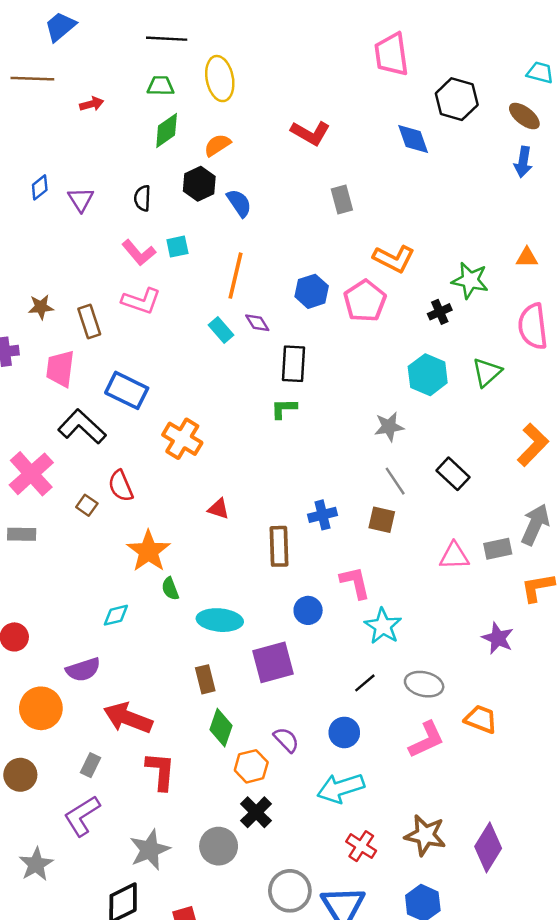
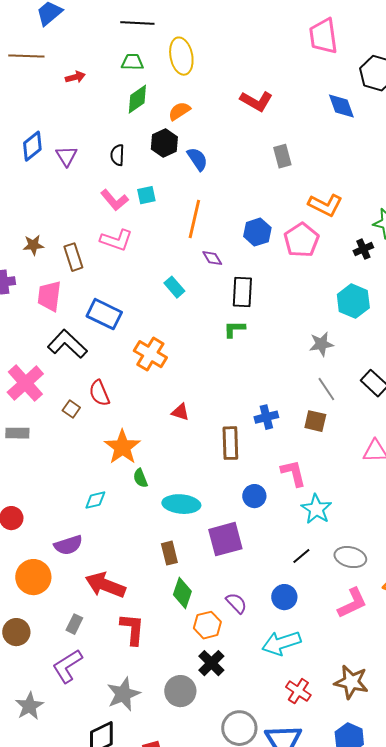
blue diamond: (40, 187) -> (32, 146), size x1.4
cyan rectangle: (221, 330) -> (174, 287), moved

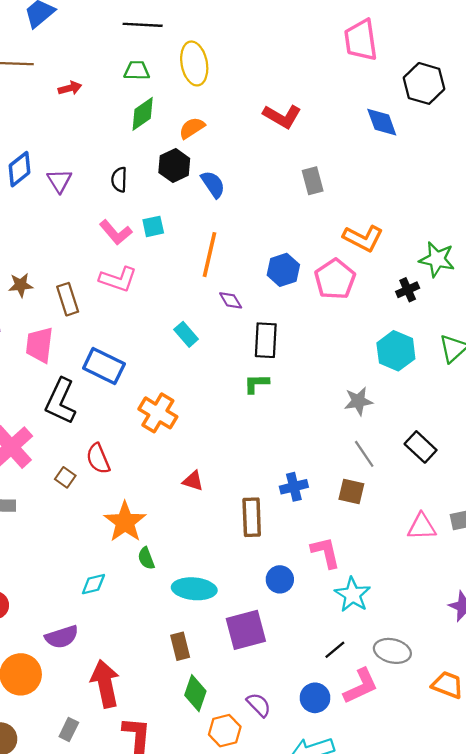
black L-shape: (67, 344) -> (61, 401), turned -108
red arrow: (105, 585) -> (105, 684), turned 57
pink L-shape: (352, 603) -> (361, 686), moved

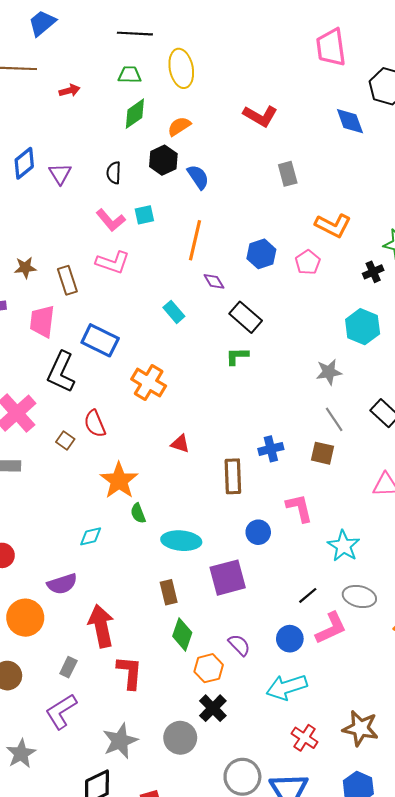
pink pentagon: (335, 279) -> (308, 262), size x0.7
black rectangle: (266, 340) -> (246, 317), turned -52
cyan star: (353, 595) -> (344, 546), moved

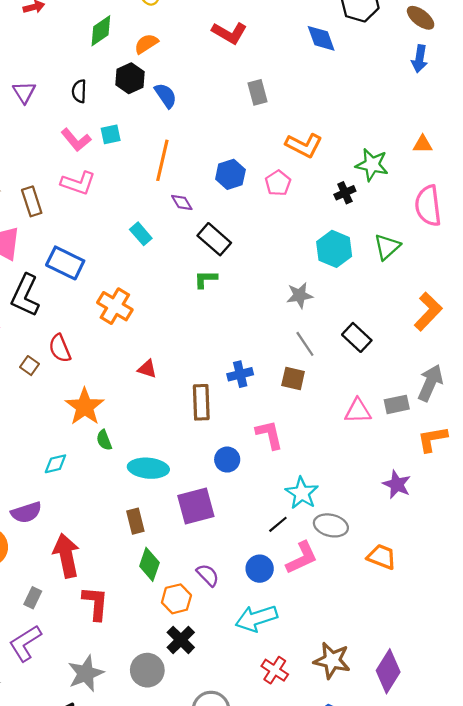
cyan star: (344, 546) -> (302, 493), moved

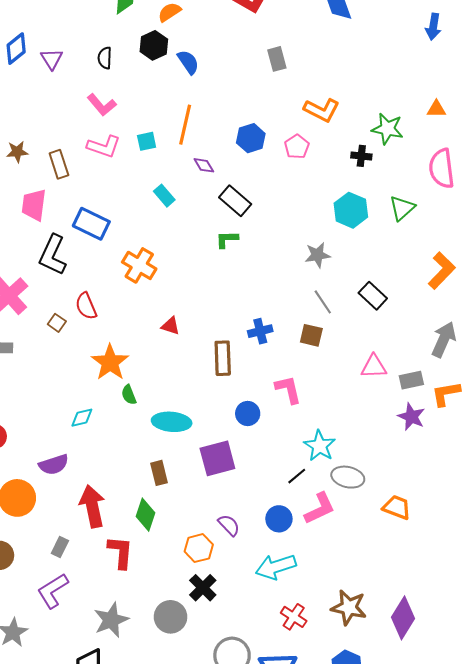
cyan square: (111, 134) -> (147, 141), moved
black cross: (345, 193) -> (361, 156), turned 30
gray rectangle: (397, 404) -> (411, 380), moved
purple star: (397, 484) -> (411, 417), moved
green diamond: (149, 564) -> (145, 515), moved

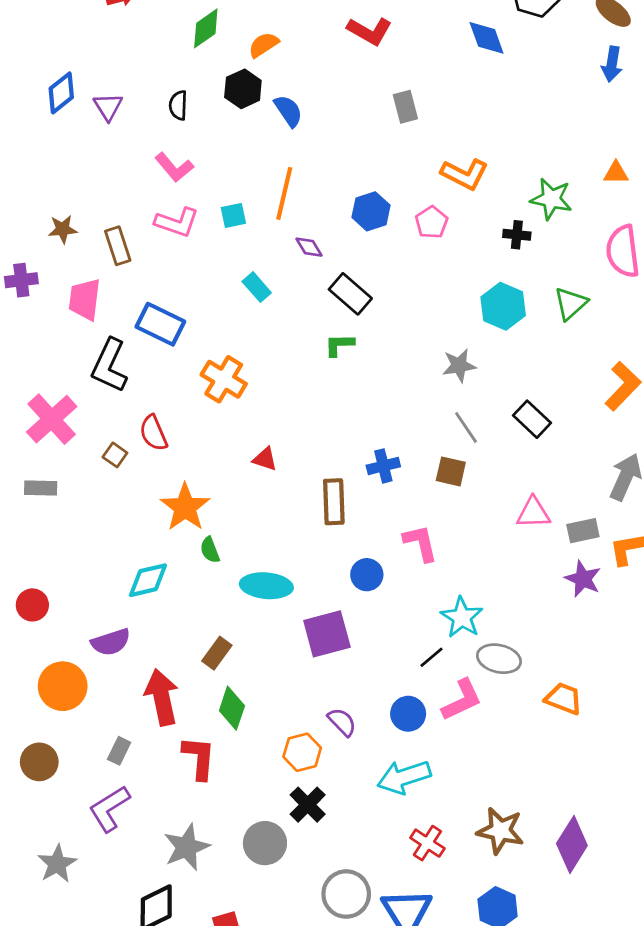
cyan diamond: (82, 418) -> (148, 580), size x1.4
brown rectangle: (159, 473) -> (217, 653), moved, turned 50

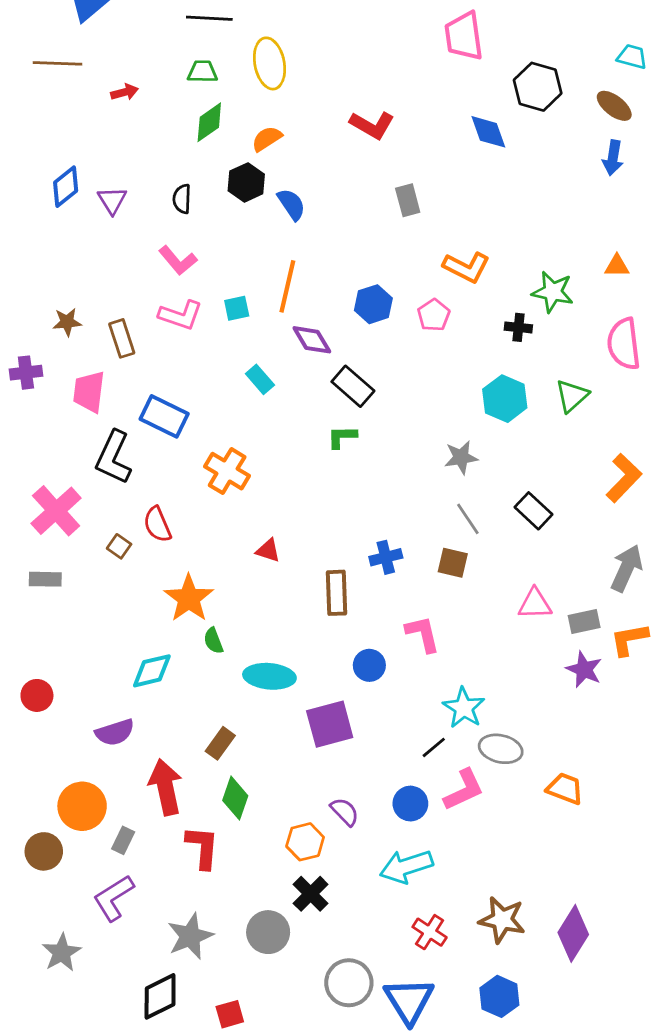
purple diamond: (309, 247) -> (312, 340), size x1.4
orange circle: (63, 686) -> (82, 806), moved

